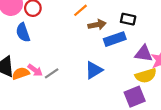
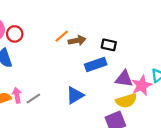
brown arrow: (97, 25) -> (77, 40), moved
pink arrow: (35, 70) -> (17, 95), turned -136

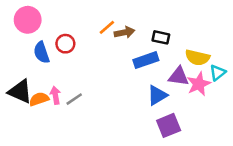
red circle: (15, 34) -> (65, 44), moved
blue triangle: (75, 95) -> (157, 95), moved
yellow semicircle: (126, 101) -> (197, 58), moved, turned 30

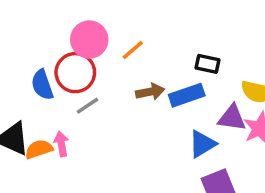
pink circle: (28, 20) -> (89, 40), moved
brown arrow: (125, 32) -> (150, 92), moved
red circle: (65, 44) -> (75, 73), size x1.5
gray line: (74, 99) -> (88, 106), moved

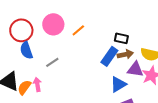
red circle: (75, 73) -> (21, 30), moved
brown arrow: (150, 92) -> (125, 54), moved
blue rectangle: (187, 95) -> (109, 56), turned -36
orange semicircle: (39, 149) -> (24, 87), turned -35

